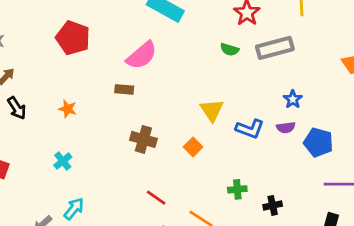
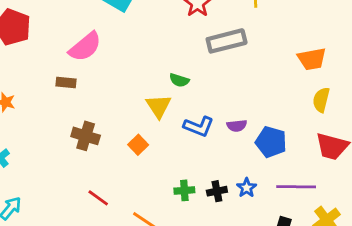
green semicircle: (230, 49) -> (179, 80), moved
blue star: (293, 99) -> (247, 188), moved
black cross: (273, 205) -> (217, 191), moved

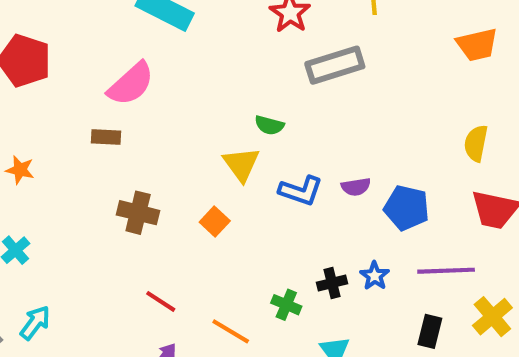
orange trapezoid: (312, 59) -> (477, 45), moved
green cross: (184, 190) -> (286, 305), moved, turned 30

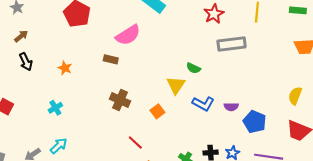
red line: (161, 301) -> (135, 142), moved

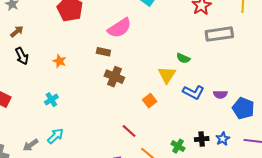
brown cross: (120, 100) -> (114, 77), moved

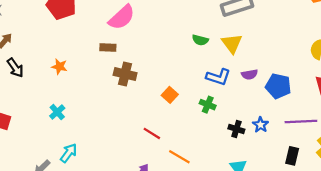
yellow triangle: (167, 75) -> (232, 43), moved
black cross: (202, 139) -> (236, 129), turned 32
green cross: (178, 146) -> (208, 105), moved

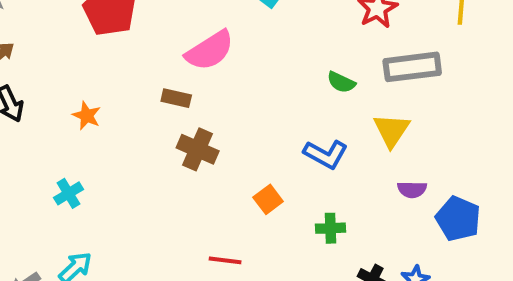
green semicircle: (200, 40) -> (341, 82), moved
blue L-shape: (218, 77) -> (326, 154), moved
green cross: (208, 105) -> (330, 228), turned -35
red line: (152, 133) -> (225, 260), turned -36

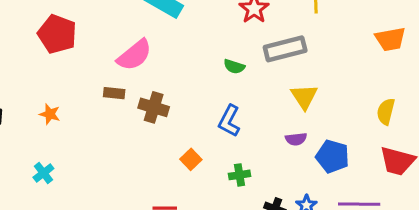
yellow triangle: (392, 130) -> (304, 97), moved
brown cross: (198, 149) -> (154, 107), moved
blue L-shape: (326, 154) -> (229, 121), turned 96

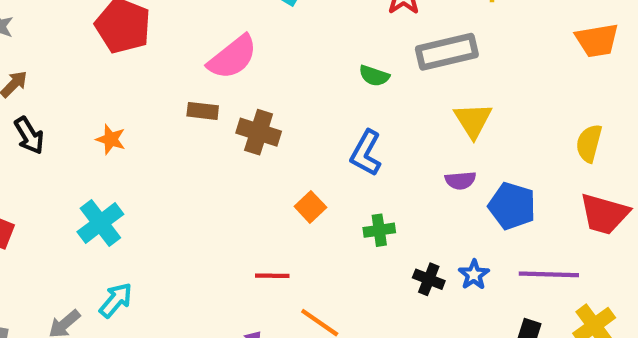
cyan cross: (43, 173) -> (100, 223), size x1.5

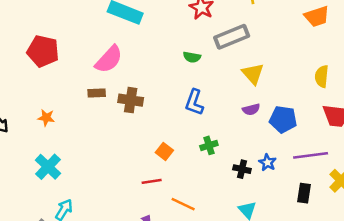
orange square: (310, 207) -> (164, 151), moved

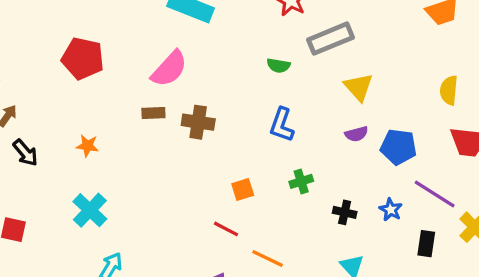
orange square: (164, 151) -> (243, 190), turned 35
purple line: (311, 155) -> (435, 194), turned 40
blue star: (267, 162) -> (391, 210), moved
red line: (152, 181) -> (226, 229), turned 36

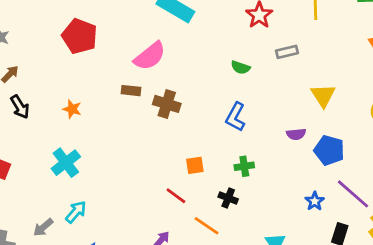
gray rectangle: (330, 39) -> (287, 52), size x0.6
yellow triangle: (359, 87) -> (323, 95), moved
black cross: (345, 212) -> (228, 198), moved

